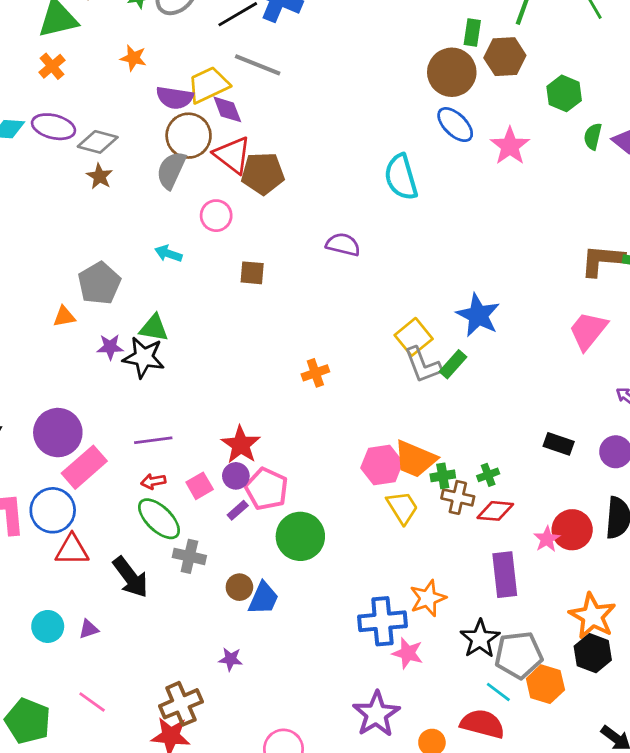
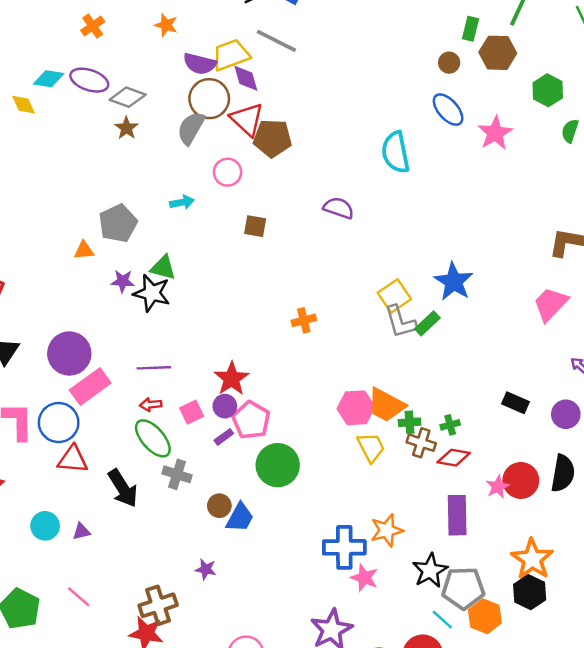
brown circle: (452, 72) -> (449, 63), size x0.5
cyan arrow: (168, 254) -> (182, 202), turned 145

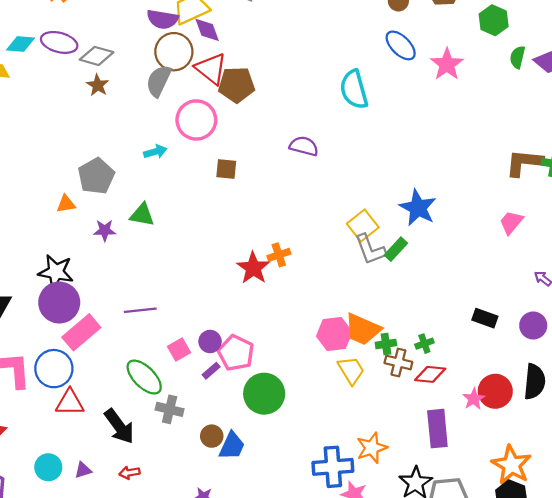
pink circle: (228, 172) -> (196, 120), size x1.5
black star: (152, 293) -> (56, 272), moved
pink trapezoid: (551, 304) -> (511, 222), size x0.7
red star: (232, 379) -> (253, 268), moved
red arrow: (151, 405) -> (129, 473), moved

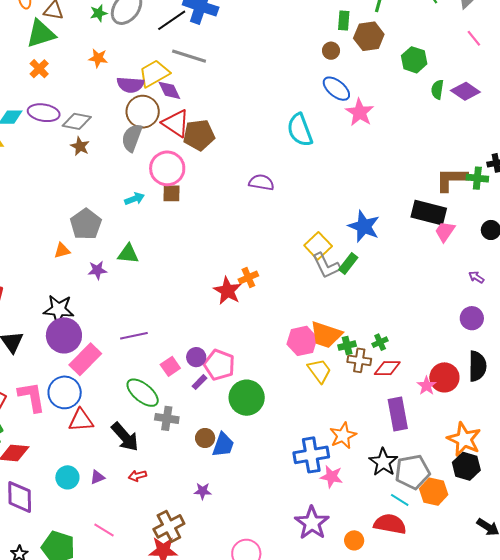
pink star: (447, 64) -> (360, 112), moved
brown square: (226, 169) -> (171, 193), moved
black rectangle: (485, 318) -> (429, 213), moved, size x1.6

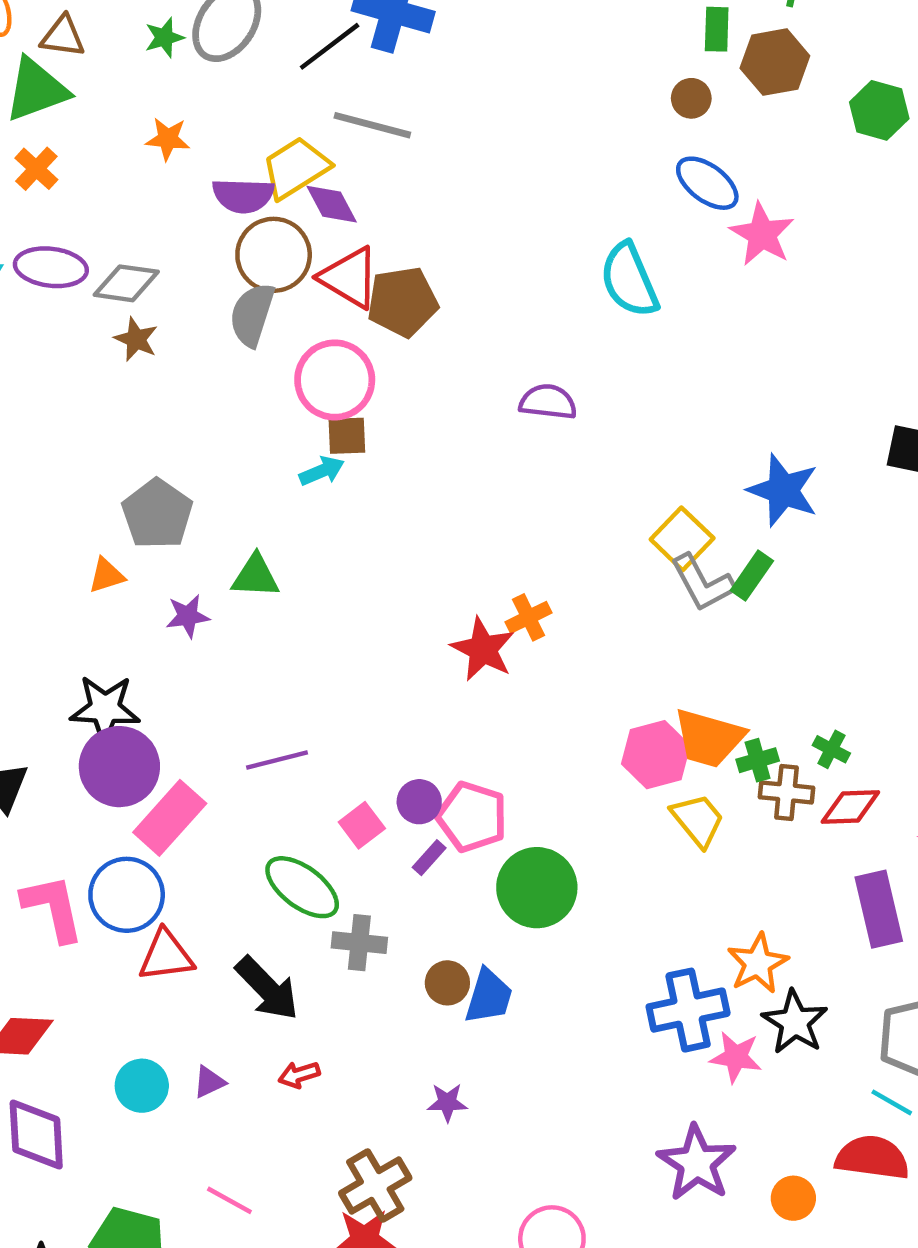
cyan arrow: (135, 199) -> (322, 471), moved
green cross: (380, 342) -> (831, 749), turned -35
black star: (383, 462) -> (795, 1022), moved

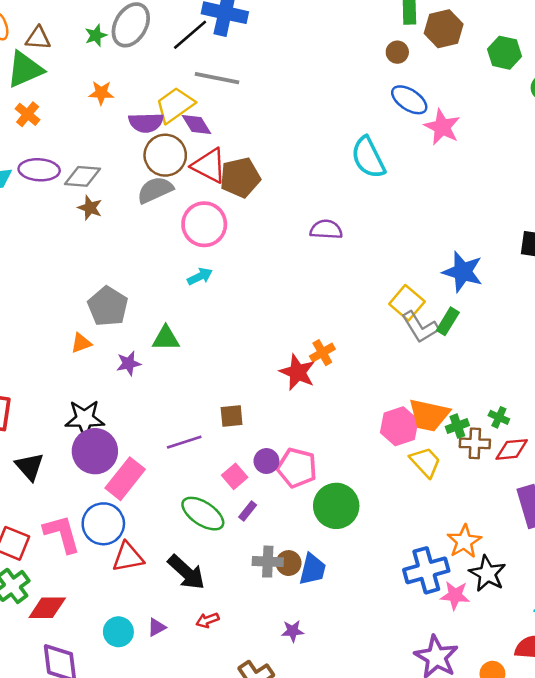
gray semicircle: (252, 315) -> (155, 190), turned 51
brown square: (347, 436) -> (232, 416), moved
purple rectangle: (429, 858) -> (248, 511), moved
gray cross: (359, 943) -> (268, 562), moved

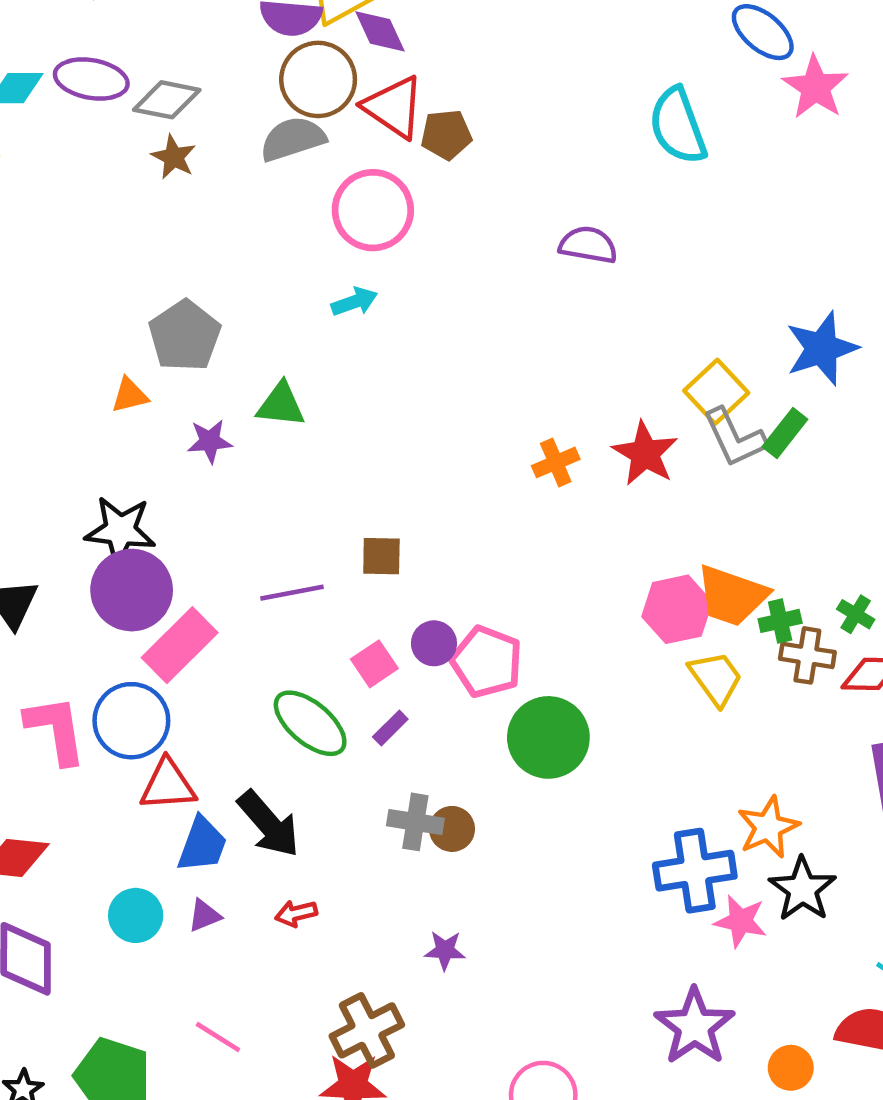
brown pentagon: (240, 177) -> (446, 135), size x0.7
blue star: (463, 272) -> (822, 348), turned 30
red star: (297, 372) -> (645, 453), moved
blue trapezoid: (313, 569) -> (202, 845), moved

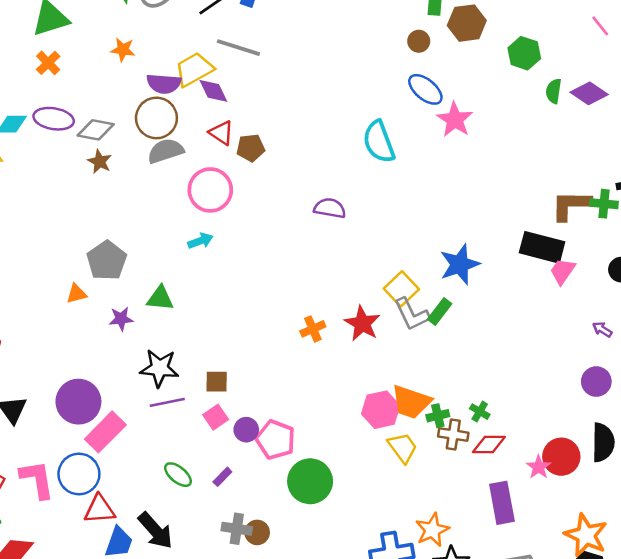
brown circle: (318, 79) -> (156, 118), moved
red triangle: (394, 107) -> (221, 133), size x0.7
black star: (120, 530) -> (159, 368), moved
pink square: (374, 664) -> (216, 417), moved
green ellipse: (310, 723) -> (178, 475), size x0.7

